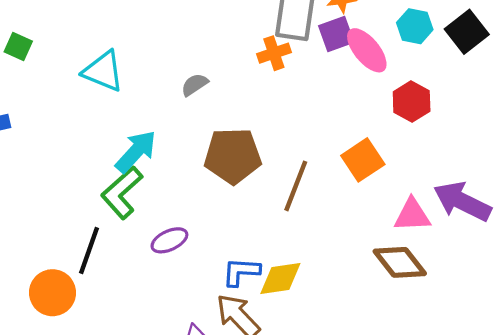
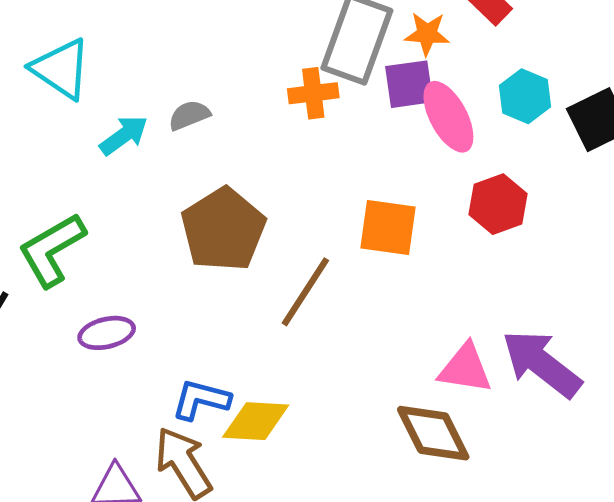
cyan arrow: (136, 152) -> (124, 135), moved, size x0.7
brown pentagon: (233, 156) -> (223, 230), turned 30
orange square: (363, 160) -> (388, 228), moved, turned 30

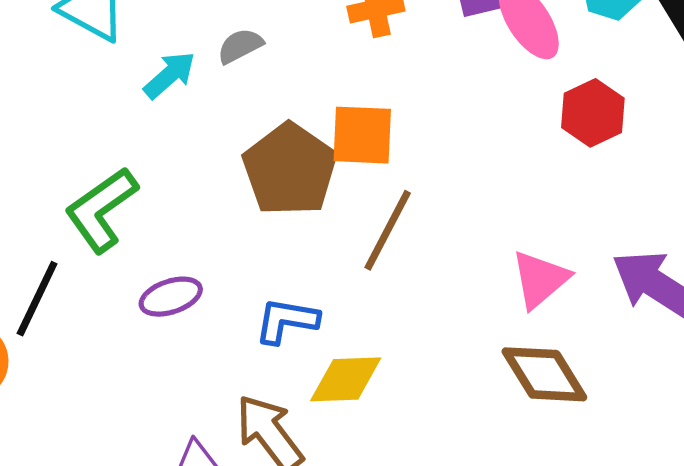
orange square: (388, 228) -> (362, 135), moved
pink triangle: (465, 368) -> (540, 279), moved, turned -44
blue L-shape: (201, 400) -> (287, 321), moved

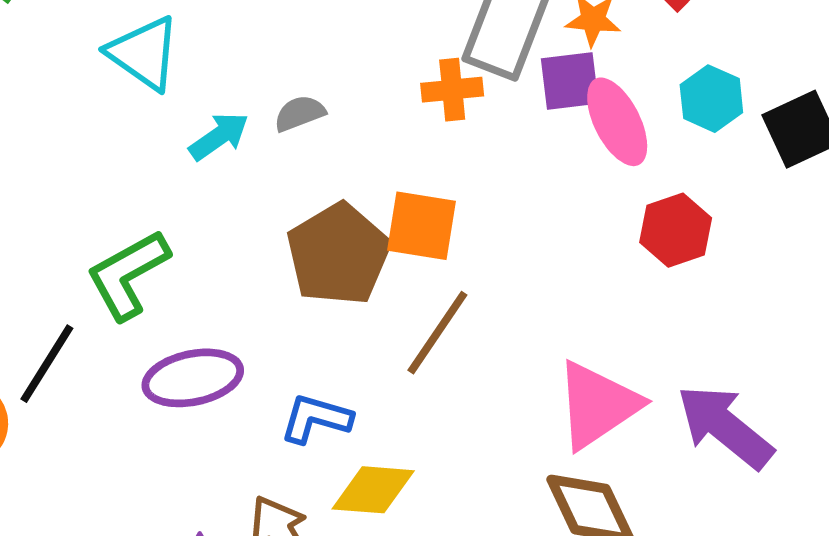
pink triangle: (540, 279) -> (597, 405), size x1.4
purple ellipse: (171, 297) -> (193, 378), size x1.4

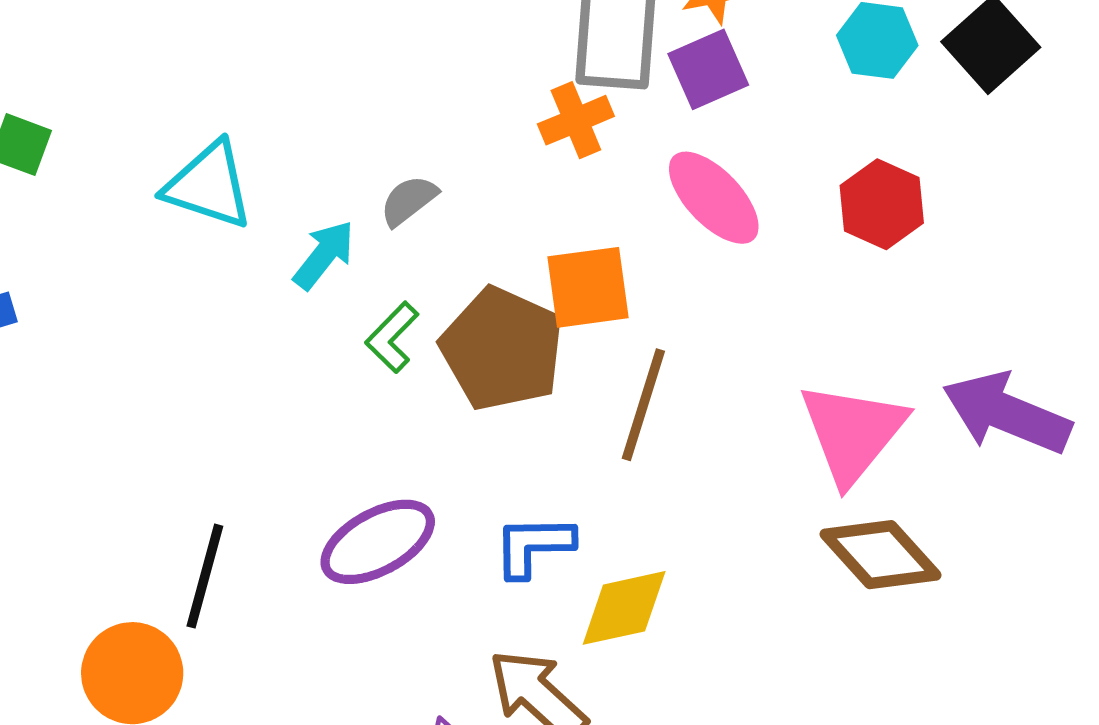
pink ellipse: (617, 122) -> (714, 198), moved
green L-shape: (128, 275) -> (392, 337), moved, size x0.6

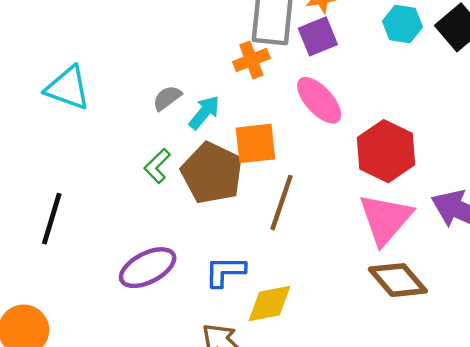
red hexagon: (882, 204) -> (386, 151), moved, size x1.4
cyan arrow: (324, 255) -> (204, 112), moved
black line: (205, 576) -> (52, 219), moved

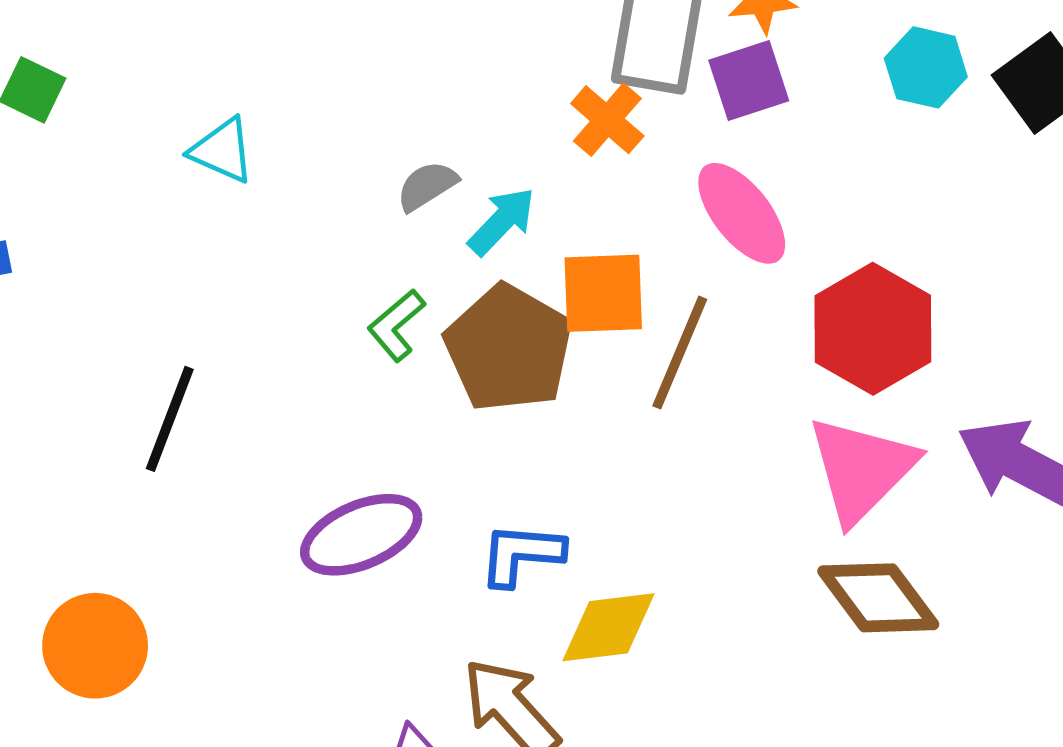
orange cross: (251, 60) -> (607, 120), turned -32
cyan triangle: (68, 88) -> (222, 150), size x0.7
brown line: (282, 203) -> (680, 353), moved

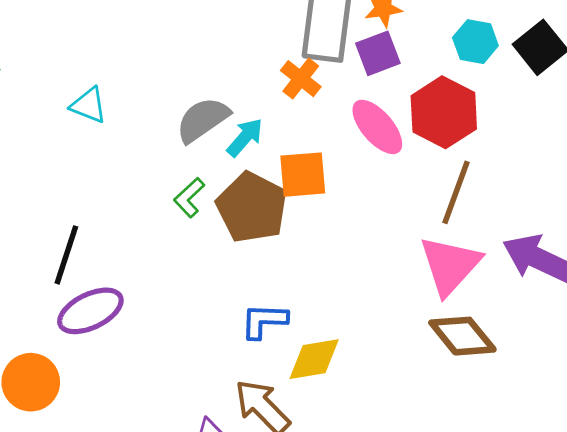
gray semicircle: (427, 186) -> (203, 120), size x1.6
red hexagon: (873, 329) -> (444, 112), moved
brown line: (680, 353) -> (456, 192), moved
purple ellipse: (361, 535) -> (90, 311), moved

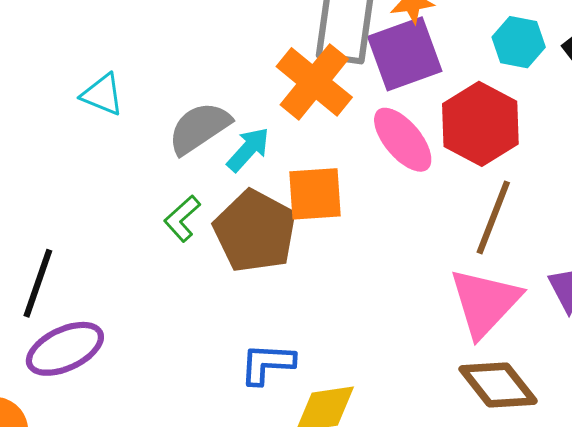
purple square: (378, 53) -> (405, 54), size x1.4
orange cross: (301, 79) -> (314, 82), size x1.6
cyan triangle: (89, 105) -> (102, 94), moved

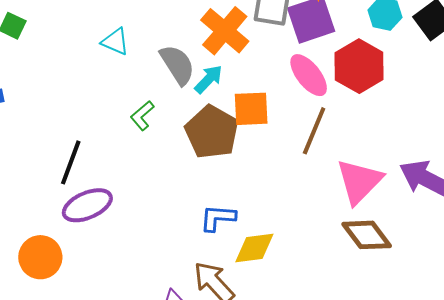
orange cross: (314, 82) -> (225, 31), moved
gray semicircle: (199, 128) -> (177, 65), turned 90
brown line: (493, 217) -> (314, 131), moved
green L-shape: (182, 218) -> (142, 116), moved

